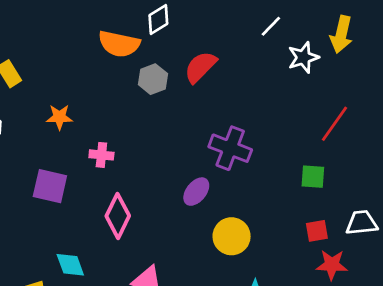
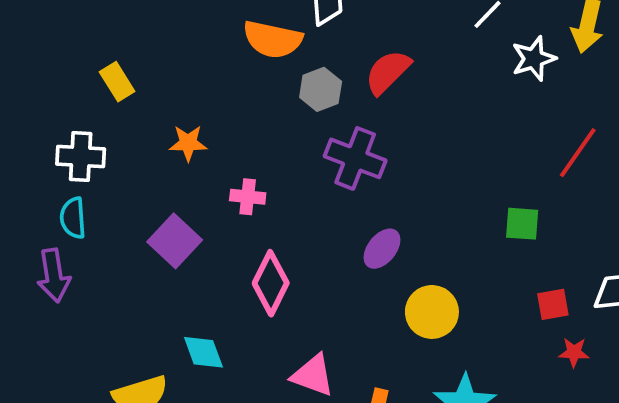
purple cross: (230, 148) -> (355, 158), moved
green square: (313, 177) -> (522, 224), moved
purple square: (50, 186) -> (175, 241), turned 30
red star: (332, 265) -> (574, 352), size x0.7

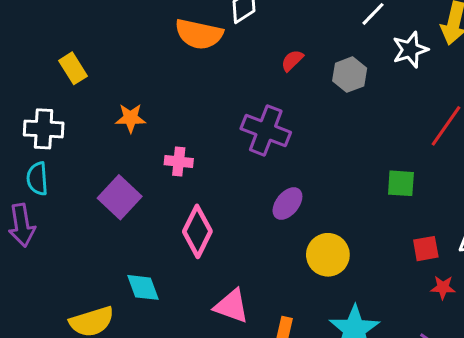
red semicircle: (388, 72) -> (292, 61), size x0.6
gray hexagon: (321, 89) -> (350, 75), moved

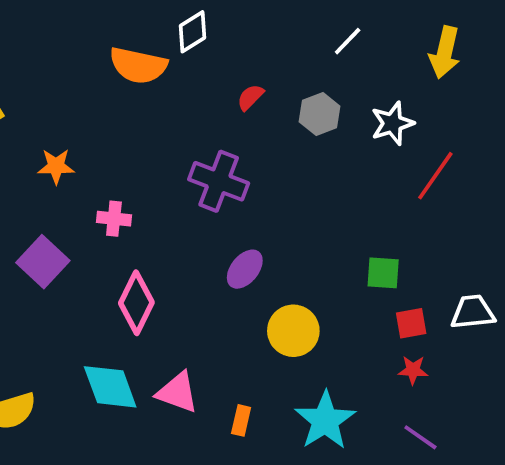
white star: (410, 50) -> (392, 123), moved
green square: (401, 183) -> (383, 273), moved
cyan diamond: (143, 287) -> (110, 387), moved, size x1.4
red star: (443, 287) -> (413, 370), moved

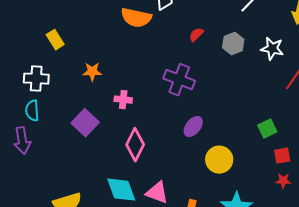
white star: (392, 123) -> (272, 49), turned 30
green square: (383, 273) -> (267, 129), turned -30

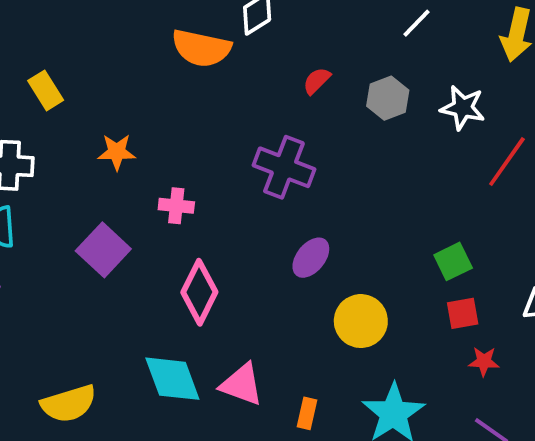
red square: (282, 156) -> (463, 313), moved

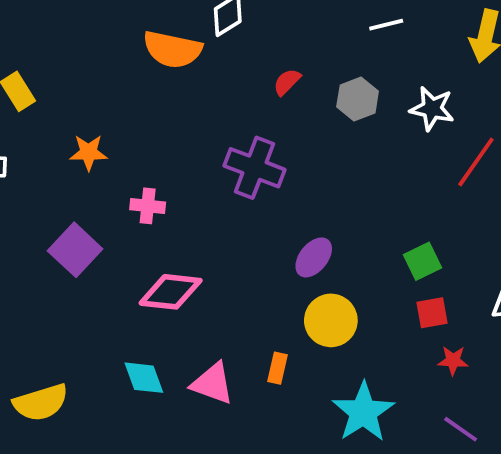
white line: (417, 23) -> (386, 25), turned 32
purple ellipse: (311, 258) -> (314, 257), moved
pink diamond: (199, 292) -> (171, 292), turned 70
cyan diamond: (172, 379) -> (144, 378), size x0.7
orange rectangle: (307, 413) -> (277, 368), moved

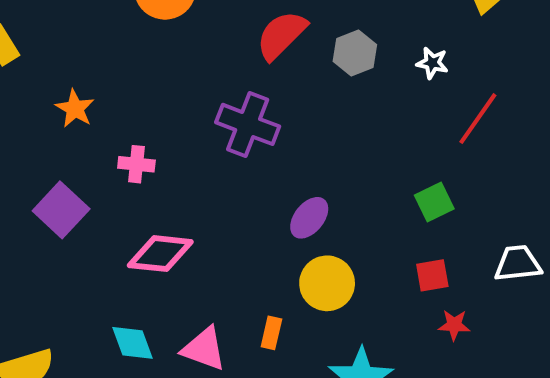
red semicircle: (287, 82) -> (281, 35), size x1.8
white star: (432, 109) -> (432, 63), size x0.7
orange star: (88, 152) -> (75, 109), turned 30
green square: (422, 261) -> (434, 202), moved

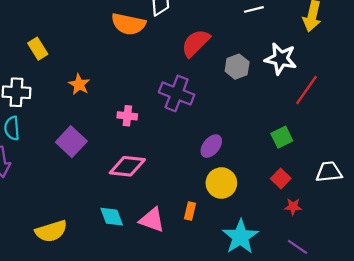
gray hexagon: (355, 53) -> (237, 67), moved
white star: (432, 63) -> (281, 59), size x1.8
pink cross: (136, 164) -> (127, 116), moved
red square: (432, 275) -> (281, 179), turned -36

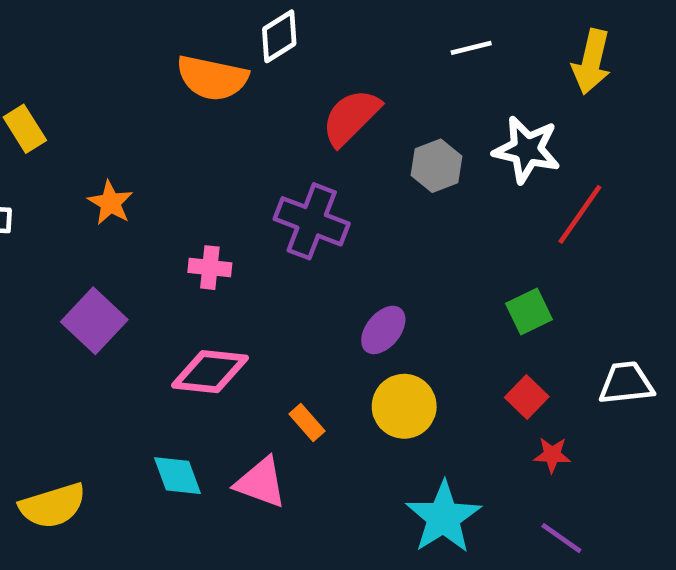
orange rectangle: (190, 211) -> (307, 422), moved, turned -54

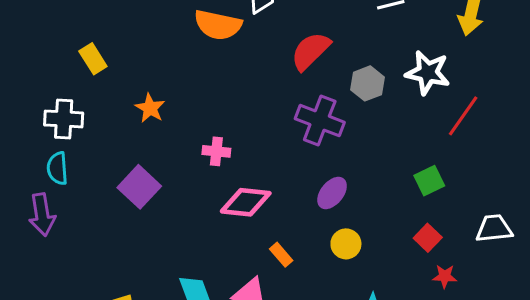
purple cross: (312, 221) -> (320, 120), moved
pink diamond: (210, 372) -> (246, 202), moved
yellow circle: (404, 406) -> (346, 244), size x0.7

